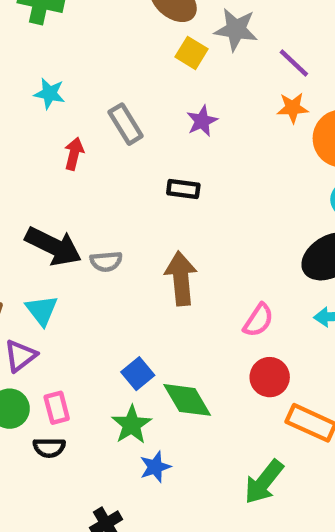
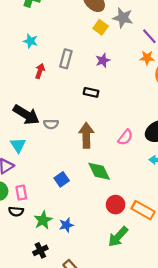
gray rectangle: (126, 124) -> (66, 59), turned 42
pink semicircle: (258, 320) -> (125, 137), moved
red circle: (270, 377) -> (116, 205), moved
green diamond: (187, 400) -> (99, 171), moved
green star: (132, 425) -> (43, 220), moved

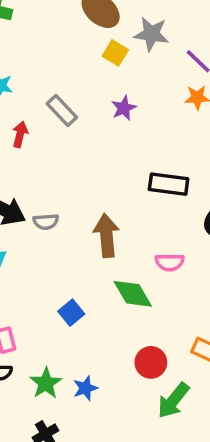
gray rectangle: (66, 59) -> (62, 110), turned -54
black rectangle: (91, 92) -> (169, 184), moved, size x1.5
pink semicircle: (125, 137) -> (170, 262), moved, turned 56
red circle: (116, 205) -> (151, 362), moved

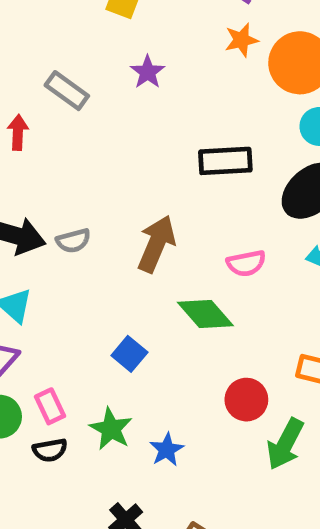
brown arrow: (106, 236) -> (156, 244), turned 39
green star: (46, 383) -> (111, 429), moved

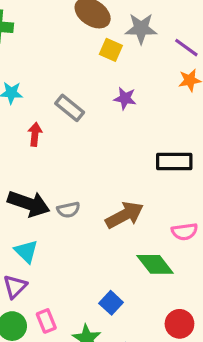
purple star: (148, 72) -> (125, 98), turned -30
brown arrow: (156, 244) -> (125, 215), turned 36
blue square: (129, 354) -> (111, 303), moved

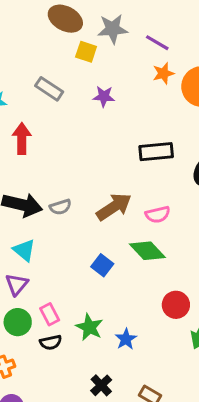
gray rectangle: (70, 108) -> (49, 89), moved
red arrow: (35, 134) -> (22, 139), size x1.4
pink semicircle: (185, 232) -> (158, 214), moved
blue square: (111, 303) -> (102, 265), moved

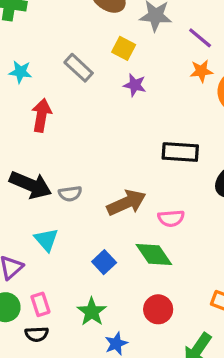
yellow square: (86, 52) -> (124, 48), moved
cyan triangle: (24, 250) -> (46, 240), moved
red circle: (176, 305) -> (158, 309), moved
green star: (89, 327) -> (92, 312), moved

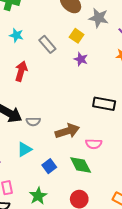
cyan star: (20, 72) -> (16, 35), moved
cyan triangle: (46, 240) -> (24, 149), moved, turned 35

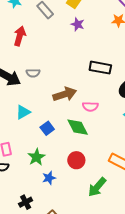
gray semicircle: (33, 122) -> (33, 73), moved

